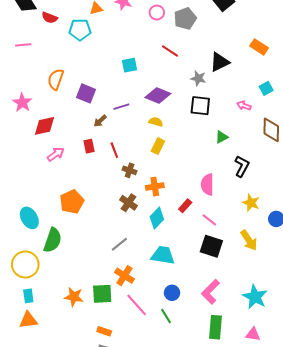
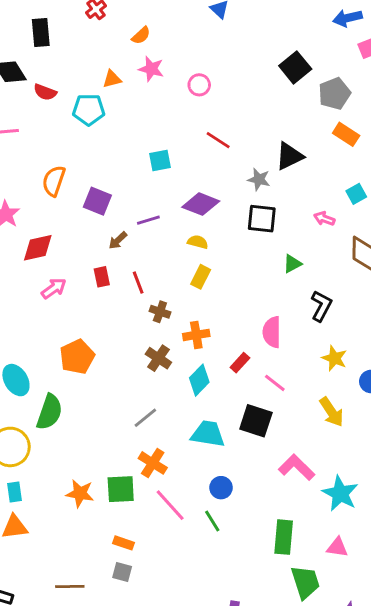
gray pentagon: (185, 19) -> (334, 94), moved
black square: (211, 246) -> (256, 421), moved
pink L-shape: (210, 292) -> (297, 467), moved, turned 90

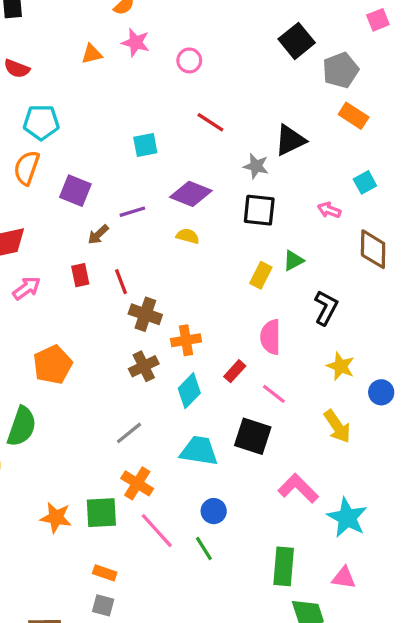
cyan pentagon: (89, 110) -> (41, 122), moved
yellow rectangle: (201, 277) -> (261, 275), moved
brown cross: (160, 312) -> (145, 314), size x1.4
brown cross: (158, 358) -> (144, 366), turned 30

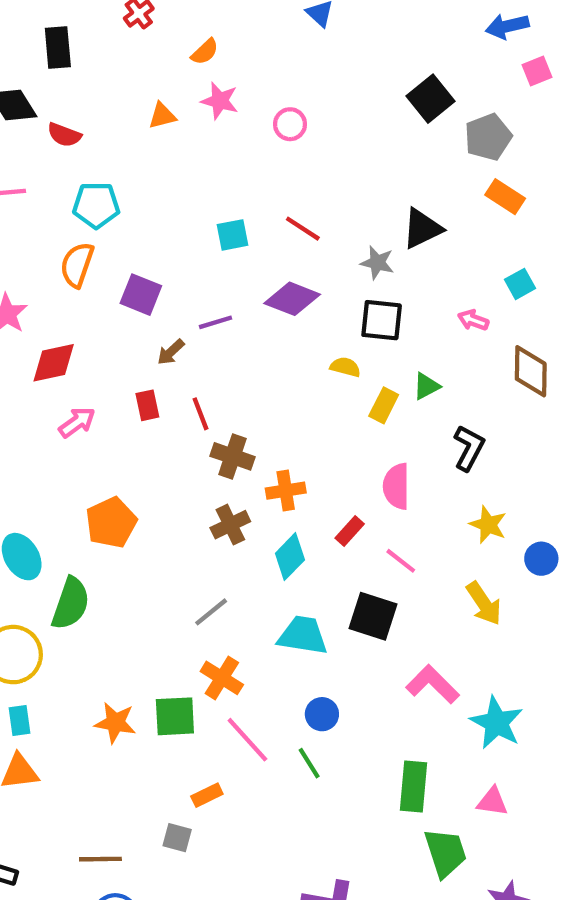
red line: (210, 122) -> (303, 229), moved
yellow semicircle: (188, 236) -> (345, 367), moved
orange rectangle: (105, 573) -> (207, 795), moved, turned -45

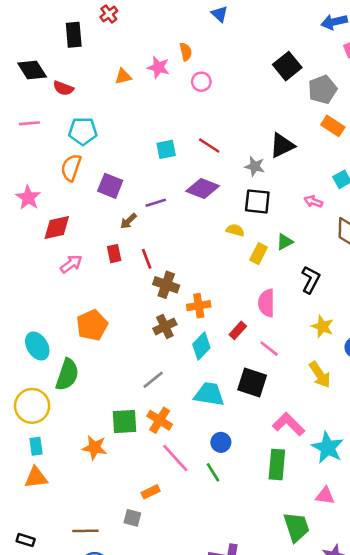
black rectangle: (58, 48) -> (74, 35), moved
orange semicircle: (205, 52) -> (186, 52), moved, turned -60
green square: (175, 716) -> (125, 422), moved
green rectangle: (414, 787) -> (277, 464), moved

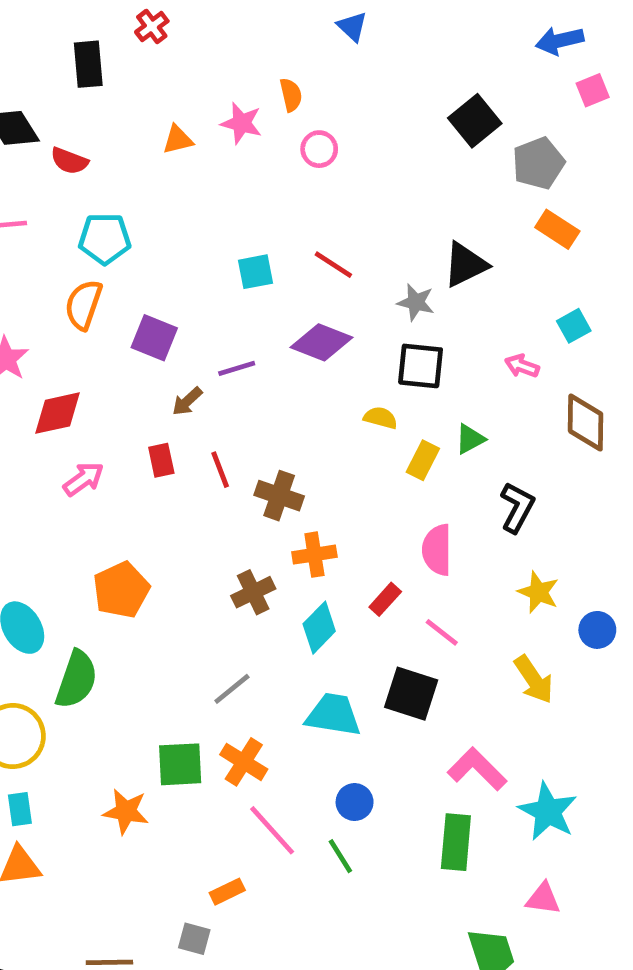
brown cross: (166, 285) -> (279, 496), moved

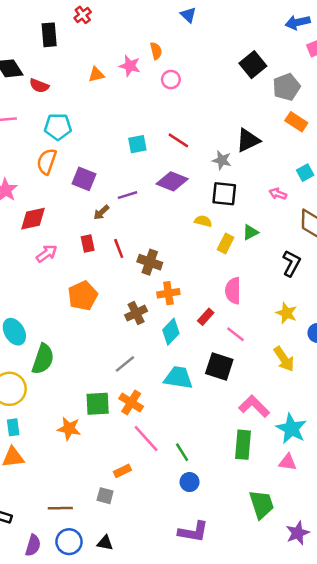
black L-shape: (517, 507) -> (291, 263), moved
orange pentagon: (121, 590) -> (83, 296), moved
blue circle: (355, 802) -> (190, 482), moved
pink triangle: (543, 899) -> (288, 462), moved

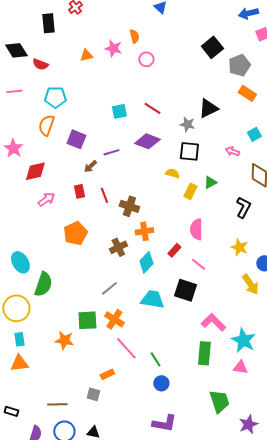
yellow arrow: (284, 359) -> (250, 284), moved

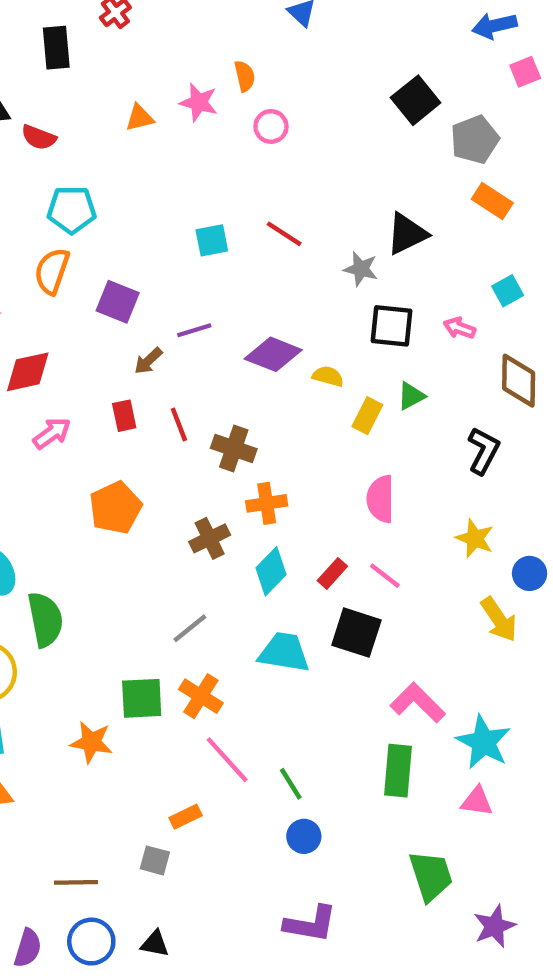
purple diamond: (147, 141) -> (273, 354), moved
black square: (189, 151) -> (391, 326), moved
red rectangle: (174, 250) -> (332, 573), moved
green semicircle: (43, 284) -> (45, 619), turned -30

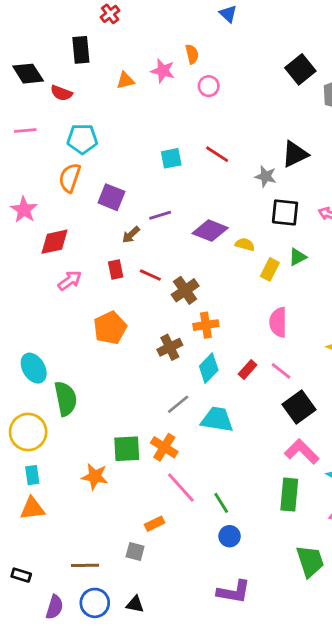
black rectangle: (56, 48) -> (81, 50), moved
red line: (179, 424) -> (150, 275), turned -45
brown cross: (234, 449) -> (185, 290), turned 36
gray line: (190, 628) -> (178, 404), moved
black square: (356, 633) -> (299, 407), moved, turned 36

